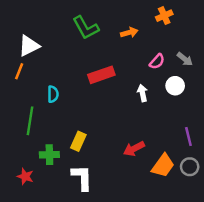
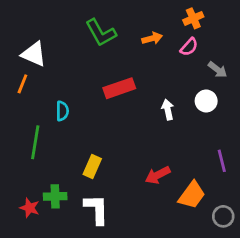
white triangle: (29, 46) -> (34, 54), turned 50
pink semicircle: (157, 62) -> (189, 47), moved
green cross: (49, 155) -> (55, 196), moved
gray circle: (190, 167) -> (223, 216), moved

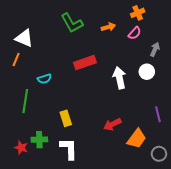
gray arrow: (218, 70) -> (155, 49), turned -104
white arrow: (168, 110) -> (119, 78), size x1.5
cyan semicircle: (62, 111) -> (44, 79), turned 72
yellow rectangle: (92, 167) -> (66, 118), turned -42

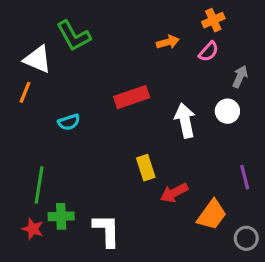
green L-shape: (72, 23) -> (74, 36), moved
green line: (25, 101) -> (39, 185), moved
yellow rectangle: (66, 118) -> (146, 168), moved

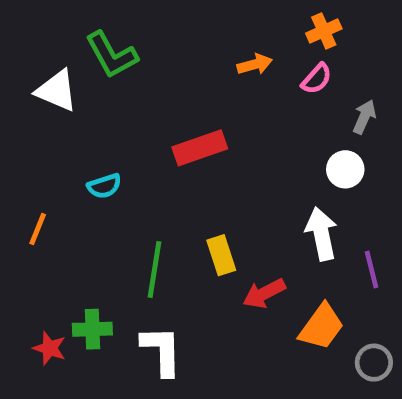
orange line: (25, 92) -> (38, 229), moved
white arrow: (185, 121) -> (321, 234), moved
green line: (39, 185) -> (154, 270), moved

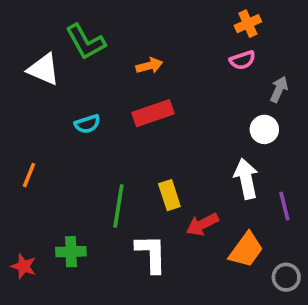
orange arrow: (255, 64) -> (149, 66), moved
pink semicircle: (317, 79) -> (242, 60), turned 30
cyan semicircle: (104, 186) -> (87, 124), moved
red star: (49, 348) -> (24, 266), moved
white L-shape: (162, 351) -> (151, 253), moved

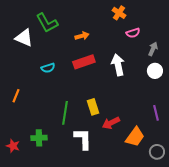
orange cross: (248, 24) -> (119, 13), moved, turned -32
white circle: (264, 129) -> (155, 71), moved
white arrow: (246, 179) -> (118, 65), moved

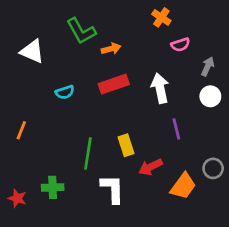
green L-shape: (47, 23) -> (81, 31), moved
purple line: (156, 113) -> (176, 129), moved
gray circle: (157, 152) -> (213, 168), moved

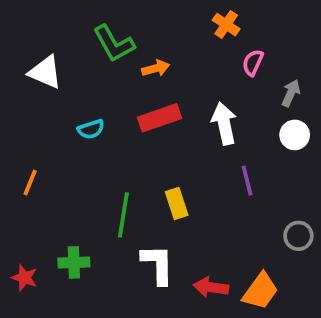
pink semicircle: (180, 45) -> (253, 63), turned 132
red arrow: (151, 167) -> (211, 287), moved, turned 35
orange trapezoid: (183, 186) -> (260, 291), moved

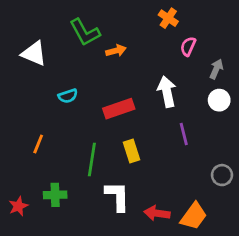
red rectangle: (160, 118) -> (119, 109), moved
orange line: (30, 183) -> (38, 144), moved
red star: (24, 278) -> (18, 206), turned 30

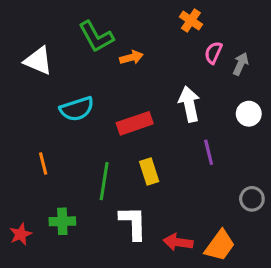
gray arrow: (216, 69) -> (241, 64), moved
cyan semicircle: (68, 96) -> (77, 109), size x1.5
orange line: (38, 144) -> (43, 163), turned -36

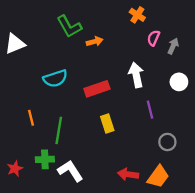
white triangle: (38, 61) -> (15, 44), moved, turned -45
green line: (104, 181) -> (59, 130), moved
gray circle: (252, 199) -> (167, 142), moved
white L-shape: (133, 223) -> (70, 171), moved, turned -32

